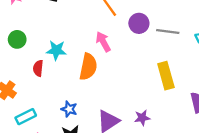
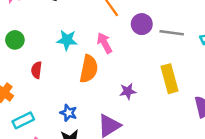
cyan star: (56, 50) -> (67, 40), moved
purple star: (142, 118) -> (128, 91), moved

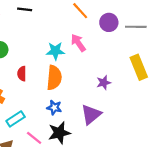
cyan star: (67, 40) -> (55, 51), moved
orange semicircle: (89, 69) -> (54, 78), moved

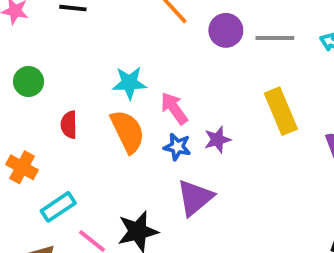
pink arrow: (78, 43) -> (174, 108), moved
orange semicircle: (54, 78) -> (128, 131), turned -30
blue star: (54, 108) -> (177, 147), moved

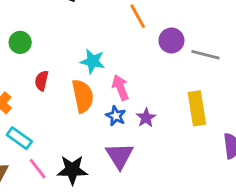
purple star: (217, 140) -> (146, 118), turned -30
purple triangle: (195, 198) -> (120, 156), turned -36
cyan rectangle: (58, 207) -> (19, 138), turned 55

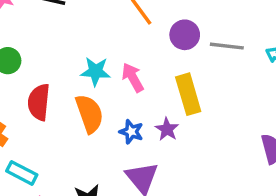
red semicircle: (42, 81) -> (39, 102), size x1.5
pink arrow: (120, 87) -> (133, 78), moved
yellow rectangle: (197, 108) -> (188, 94), moved

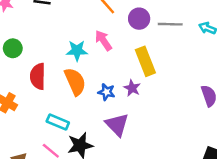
pink arrow: (133, 78) -> (103, 40), moved
cyan rectangle: (22, 173) -> (58, 122), moved

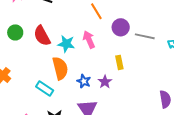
yellow rectangle: (145, 61) -> (119, 62), size x0.6
red semicircle: (38, 76) -> (42, 36), moved, turned -40
cyan rectangle: (58, 122) -> (45, 88), moved

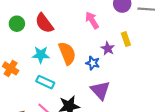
cyan star: (66, 44) -> (41, 55), moved
purple star: (105, 82) -> (108, 48), moved
cyan rectangle: (45, 88) -> (45, 82), moved

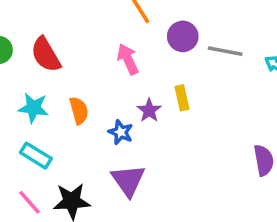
orange semicircle: (67, 53) -> (79, 111), size x0.7

